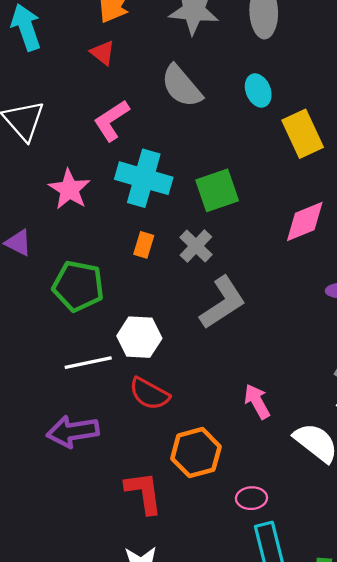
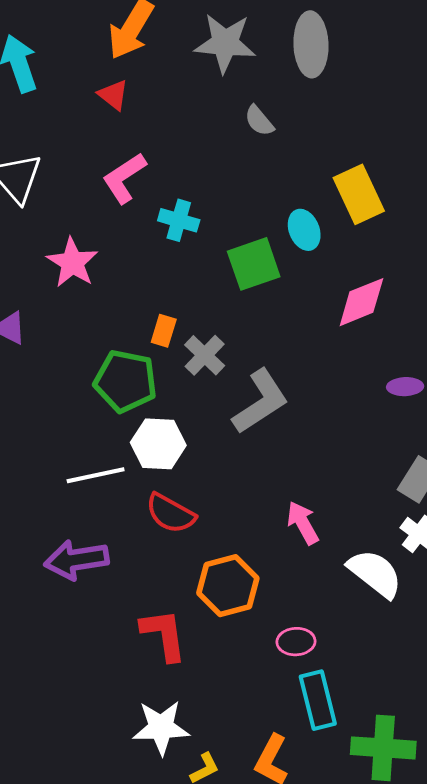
gray semicircle: (182, 86) -> (259, 121), moved, size x0.6
cyan ellipse: (258, 90) -> (304, 230), moved
cyan cross: (144, 178) -> (179, 220), moved, size x0.6
gray cross: (196, 246) -> (205, 355), moved
green pentagon: (78, 286) -> (126, 381), moved

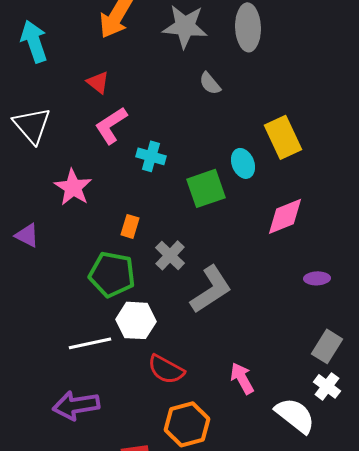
red triangle: (113, 95) -> (98, 82), moved
orange rectangle: (164, 331) -> (130, 226), moved
red semicircle: (171, 513) -> (166, 369), moved

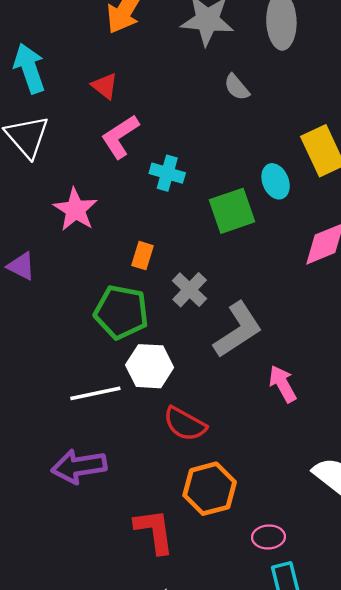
cyan arrow: (34, 41) -> (29, 68), moved
pink arrow: (242, 378) -> (283, 384), moved

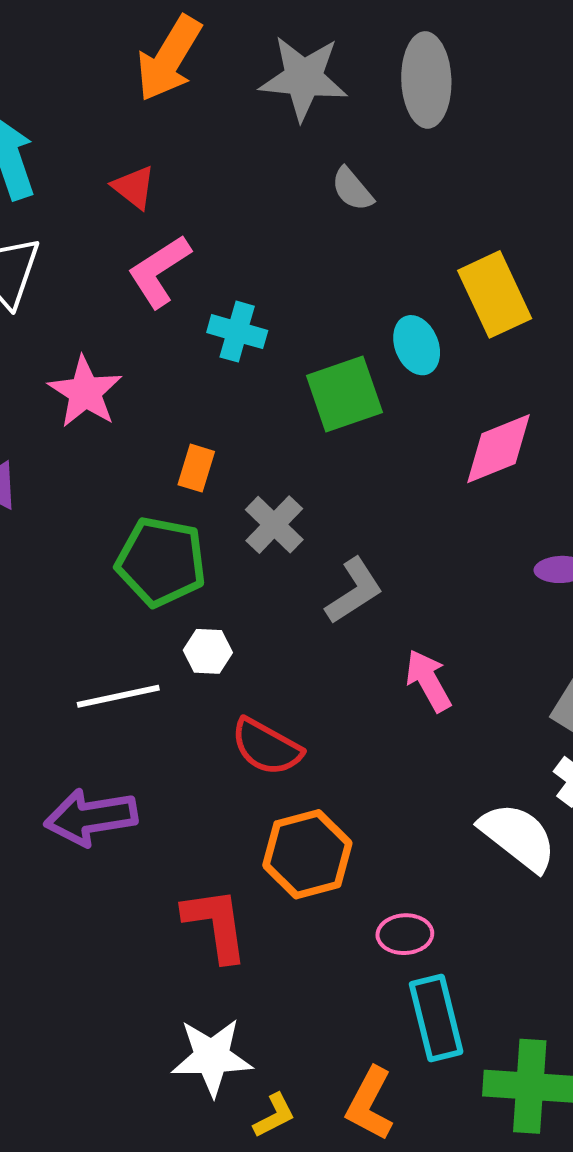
gray L-shape: (238, 330) -> (354, 591), size x0.7
white hexagon: (150, 366) -> (208, 651), size x0.6

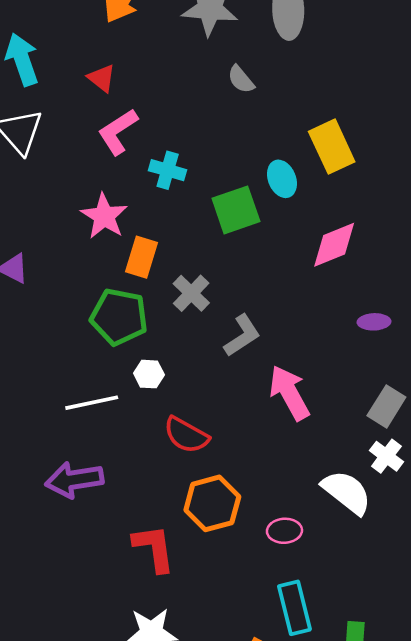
pink star: (85, 392) -> (104, 216), moved
orange rectangle: (196, 468) -> (141, 257), size x1.4
pink arrow: (428, 681) -> (289, 393), size x1.4
pink ellipse: (405, 934) -> (284, 531), moved

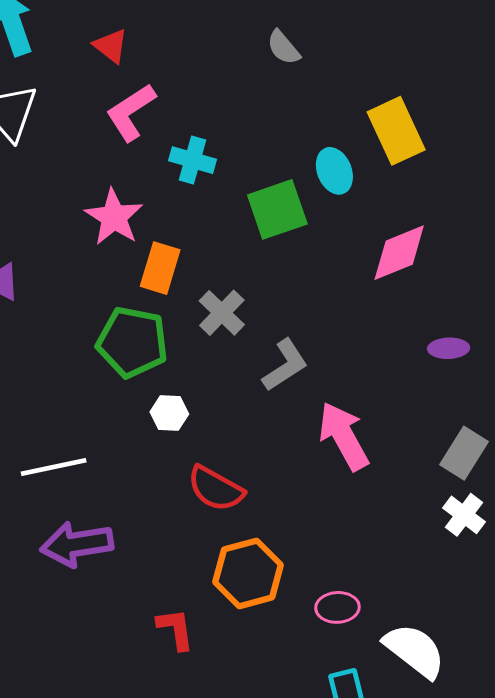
white line: (92, 403) -> (54, 467), moved
white semicircle: (347, 492) -> (415, 651), moved
red L-shape: (154, 548) -> (176, 629), size x0.7

